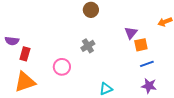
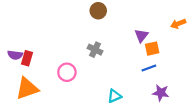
purple semicircle: (12, 41) -> (15, 55), moved
gray cross: (88, 46) -> (95, 50), turned -32
blue line: (147, 64) -> (149, 68), moved

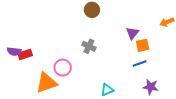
red rectangle: (27, 58) -> (25, 54), turned 56
orange triangle: (27, 88) -> (46, 83), moved

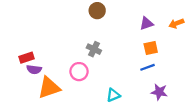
purple triangle: (132, 33) -> (146, 23), moved, turned 32
purple semicircle: (14, 51) -> (34, 69), moved
pink circle: (63, 68) -> (79, 72), moved

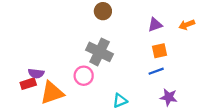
gray cross: (94, 49) -> (100, 52), size x1.6
red rectangle: (27, 58) -> (28, 84), moved

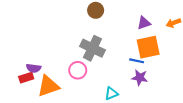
orange square: (160, 51) -> (148, 47), size x1.6
blue line: (156, 71) -> (137, 61), moved, turned 32
purple star: (169, 97) -> (140, 78), moved

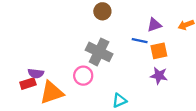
orange square: (148, 47) -> (159, 51), size x0.7
blue line: (137, 61) -> (140, 41), moved
purple star: (140, 78) -> (159, 76), moved

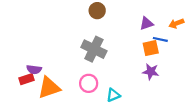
blue line: (140, 41) -> (160, 39), moved
pink circle: (83, 76) -> (89, 83), moved

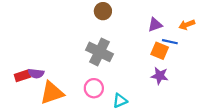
orange square: (151, 48) -> (160, 51), turned 35
red rectangle: (27, 79) -> (22, 76), moved

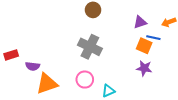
red rectangle: (22, 76) -> (11, 55), moved

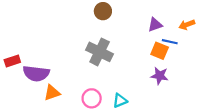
purple semicircle: (33, 66) -> (36, 73), size x1.6
pink circle: (85, 80) -> (92, 98), moved
orange triangle: (47, 84) -> (52, 93), size x0.7

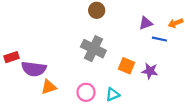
orange square: (160, 51) -> (126, 66), moved

